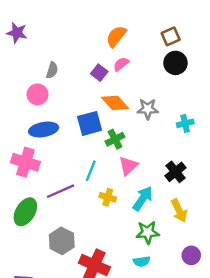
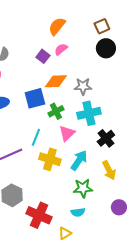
orange diamond: (115, 103) -> (56, 81), turned -50
cyan cross: (185, 123) -> (89, 113), moved, size x1.6
yellow cross: (108, 197) -> (50, 159), size x1.5

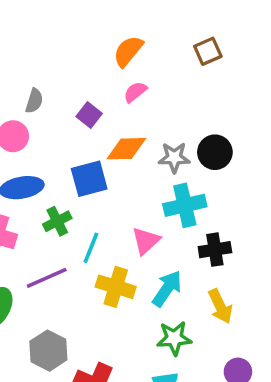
black circle: (106, 48) -> (215, 152), moved
purple square: (43, 56) -> (89, 115), moved
green cross: (56, 111) -> (57, 221), moved
black cross: (106, 138) -> (215, 250), turned 30

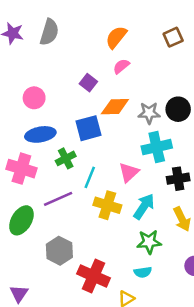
gray semicircle: (34, 101) -> (49, 32), moved, size x1.5

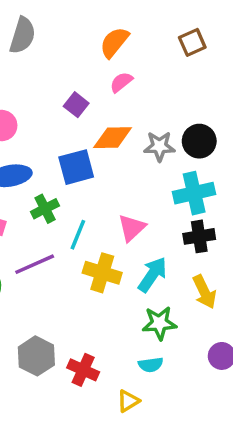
cyan cross: (157, 147) -> (194, 193), moved
gray hexagon: (59, 251) -> (36, 356), moved
red cross: (93, 276) -> (83, 370), size x0.7

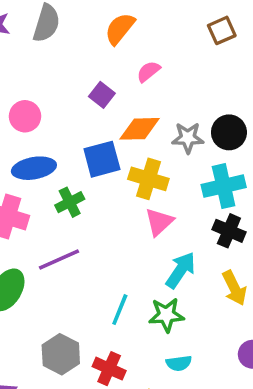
orange semicircle: (114, 42) -> (120, 29), moved
cyan line: (78, 235) -> (120, 310), moved
black cross: (199, 236) -> (229, 231), turned 32
yellow cross: (102, 273) -> (148, 179), moved
green star: (159, 323) -> (166, 315), moved

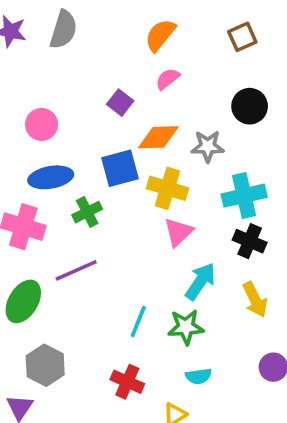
orange semicircle: (120, 29) -> (160, 35), moved
black circle: (229, 132) -> (250, 106), moved
gray hexagon: (61, 354) -> (45, 365), moved

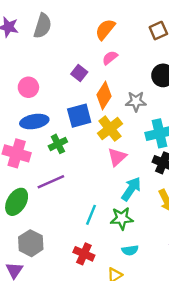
orange diamond: (158, 137) -> (104, 96), turned -56
yellow cross: (167, 188) -> (110, 129), turned 35

